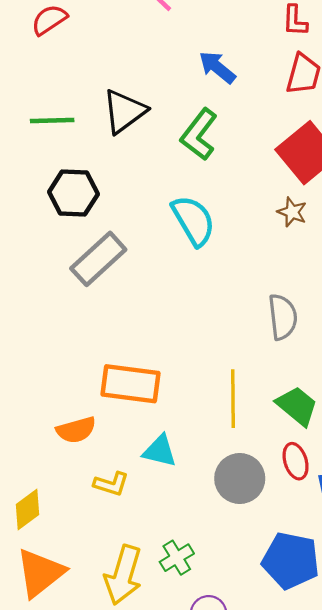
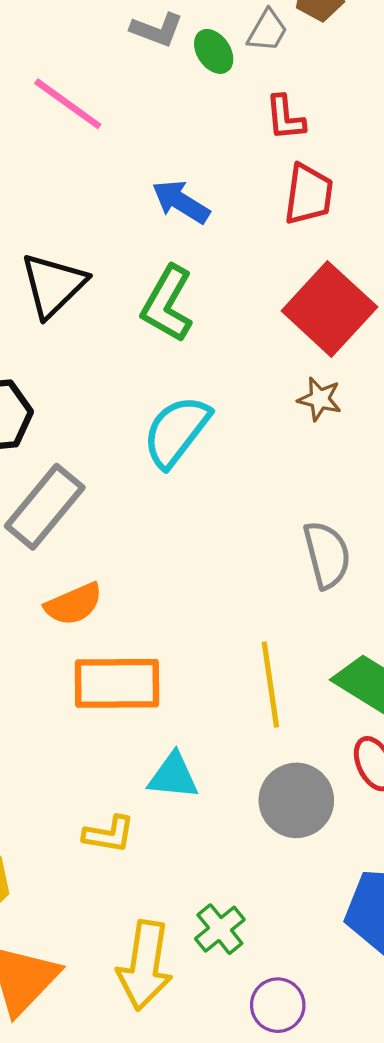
cyan semicircle: (193, 221) -> (176, 431), turned -104
orange semicircle: (76, 430) -> (74, 604), moved

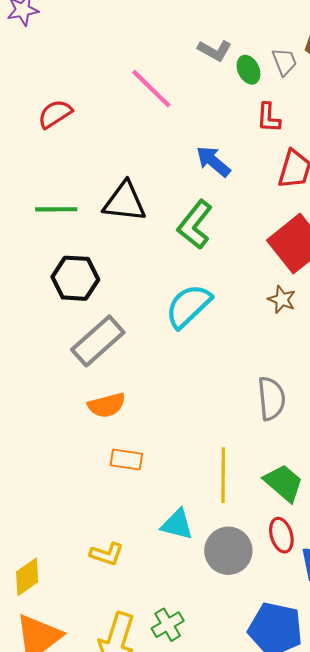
gray trapezoid: (267, 31) -> (284, 62), turned -60
red L-shape: (285, 118) -> (268, 118), moved
black triangle: (53, 285) -> (125, 202), turned 42
orange rectangle: (117, 683) -> (126, 460), size x0.6
cyan triangle: (173, 776) -> (177, 524), moved

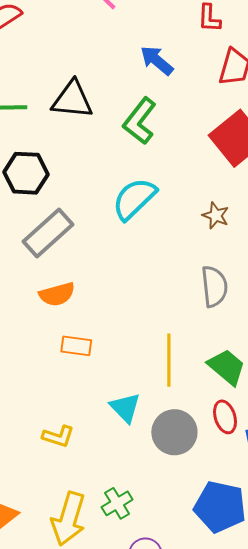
brown star: (282, 299) -> (216, 215), moved
cyan triangle: (177, 524) -> (125, 408), turned 32

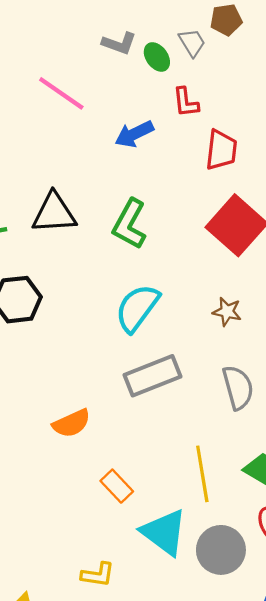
blue arrow: (157, 60) -> (134, 134), moved, turned -57
gray rectangle: (48, 233) -> (153, 376), moved, turned 30
orange rectangle: (76, 346) -> (117, 486), moved, turned 48
cyan triangle: (125, 408) -> (164, 532), size x1.4

